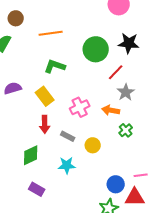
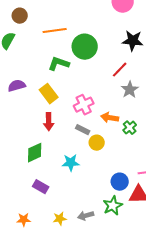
green circle: (96, 49) -> (85, 47), moved
orange arrow: (111, 110) -> (110, 118), moved
gray rectangle: (68, 136) -> (83, 130), moved

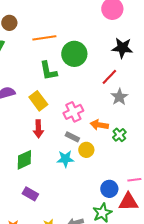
green L-shape: (59, 64) -> (48, 71), turned -120
cyan star: (71, 163) -> (65, 159), moved

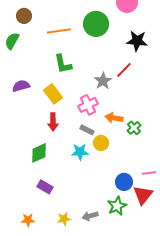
green circle: (74, 54) -> (96, 24), moved
gray star: (119, 97) -> (103, 81), moved
red triangle: (128, 202) -> (143, 195), turned -50

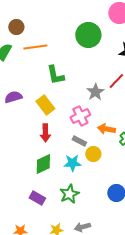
orange line: (59, 31) -> (35, 47), moved
green diamond: (39, 153) -> (43, 164), moved
green star: (117, 206) -> (69, 194), moved

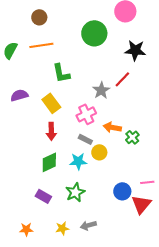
brown circle: (16, 27) -> (39, 17), moved

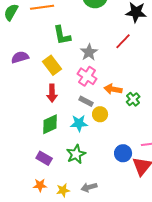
gray star: (101, 90) -> (89, 52), moved
pink cross: (86, 114) -> (87, 76), turned -30
orange star: (26, 229) -> (40, 185), moved

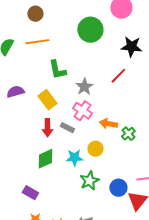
gray rectangle: (86, 101) -> (67, 128), moved
green star: (76, 154) -> (89, 181), moved
purple rectangle: (44, 158) -> (30, 193), moved

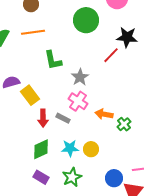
red line: (118, 76) -> (111, 55), moved
yellow rectangle: (47, 100) -> (30, 95), moved
yellow circle: (95, 149) -> (91, 149), moved
green star: (89, 181) -> (72, 177), moved
purple rectangle: (30, 193) -> (41, 177), moved

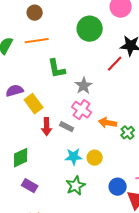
green diamond: (41, 149) -> (21, 158), moved
purple rectangle: (41, 177) -> (30, 186), moved

